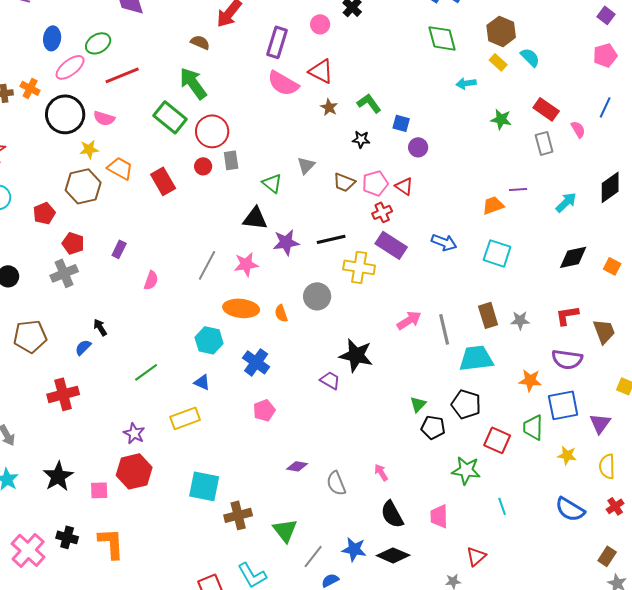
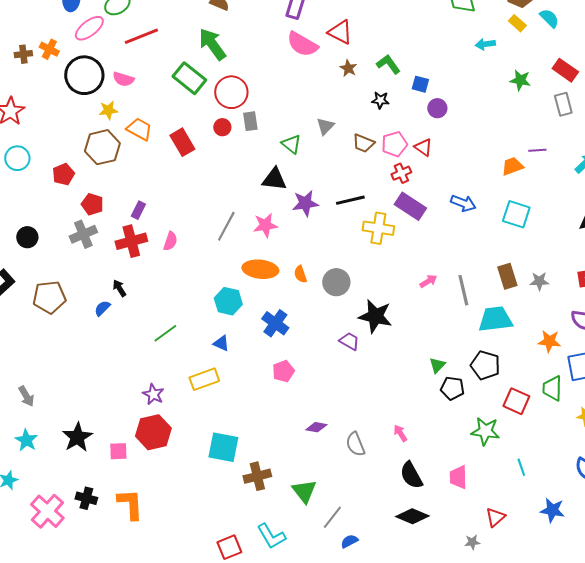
gray circle: (317, 296) -> (336, 282), moved
pink arrow: (409, 320) -> (428, 281), size x0.7
red cross: (63, 394) -> (131, 241), moved
blue star: (354, 549) -> (552, 510), moved

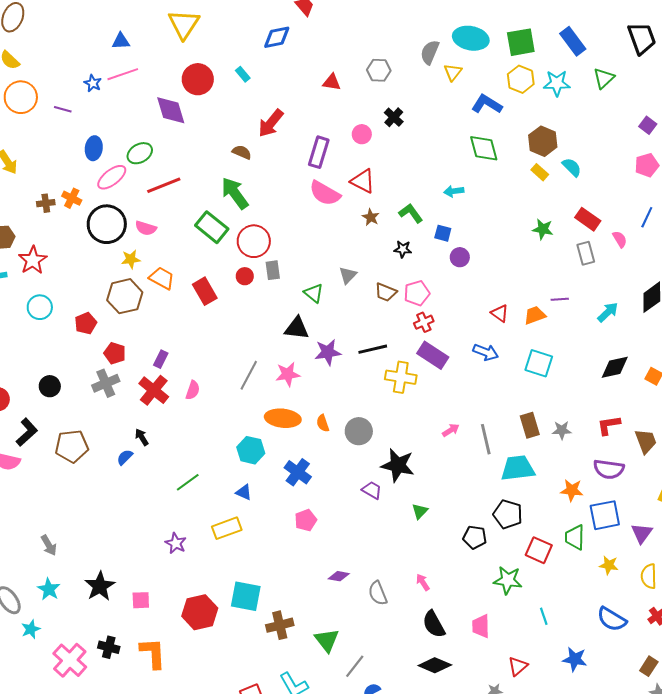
cyan arrow: (485, 44) -> (454, 191), moved
red triangle: (423, 147) -> (500, 313), moved
red cross: (131, 241) -> (154, 390), turned -36
green triangle: (437, 365) -> (420, 511), moved
red hexagon: (153, 432) -> (200, 612), moved

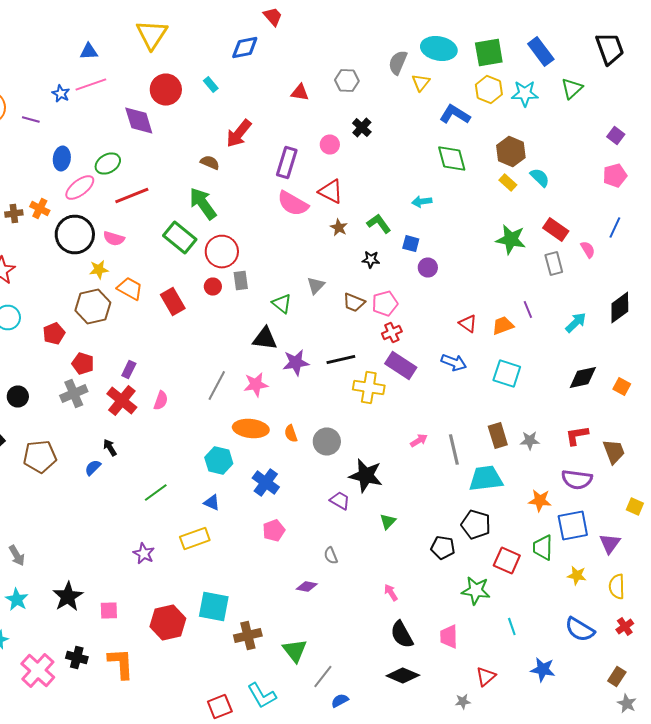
green star: (543, 229) -> (511, 240), size x1.4
purple line: (560, 299) -> (528, 310), turned 72
gray semicircle: (378, 593) -> (331, 556), moved, size x0.7

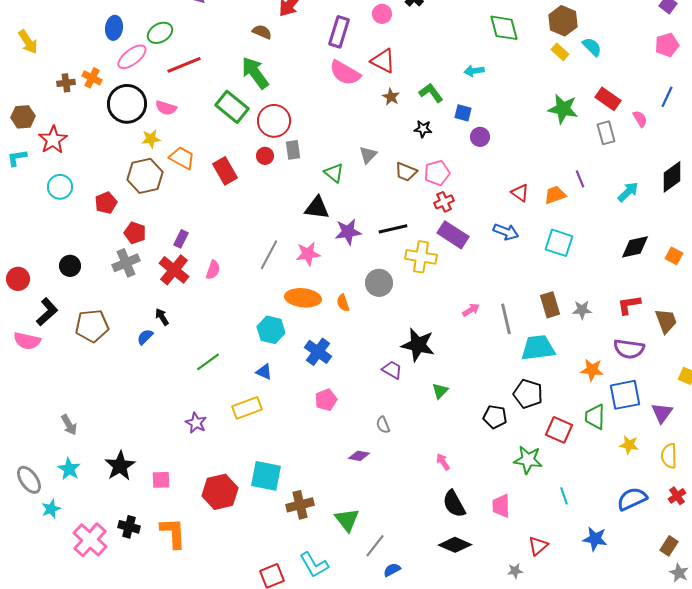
gray circle: (327, 442) -> (379, 283), moved
blue semicircle: (580, 630) -> (632, 499), turned 124

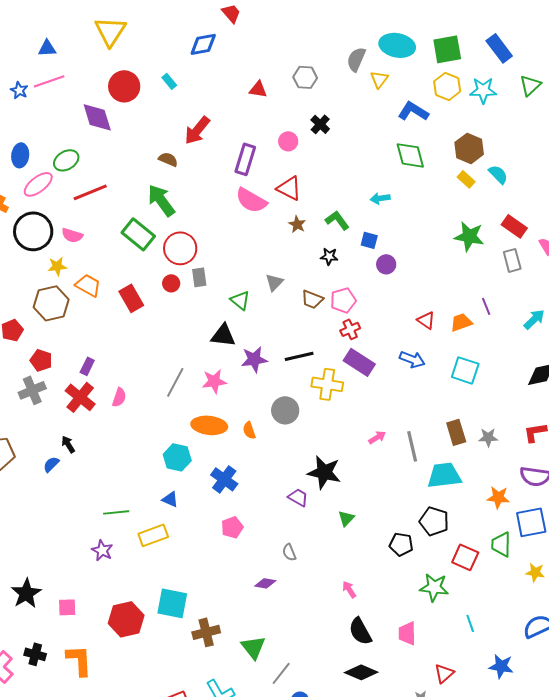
green line: (208, 362) -> (116, 512), moved, turned 30

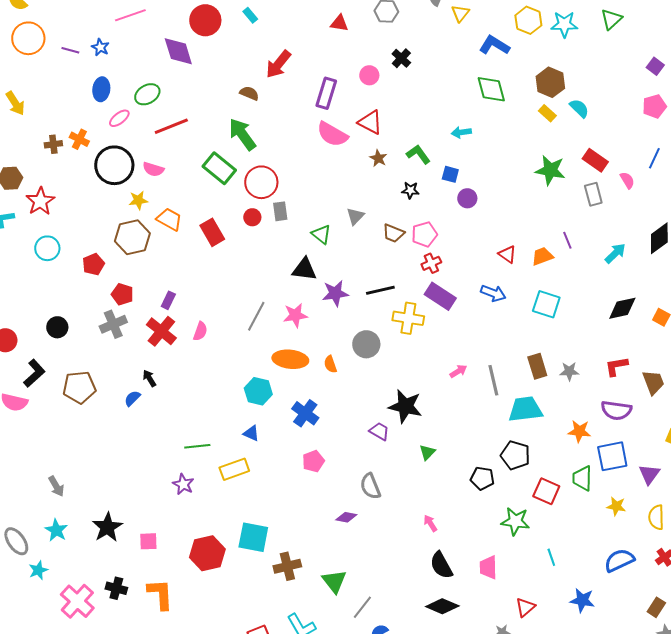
blue star: (19, 90) -> (100, 47), moved
pink ellipse: (38, 184) -> (119, 118), size x0.7
gray semicircle: (289, 552) -> (370, 486), size x1.5

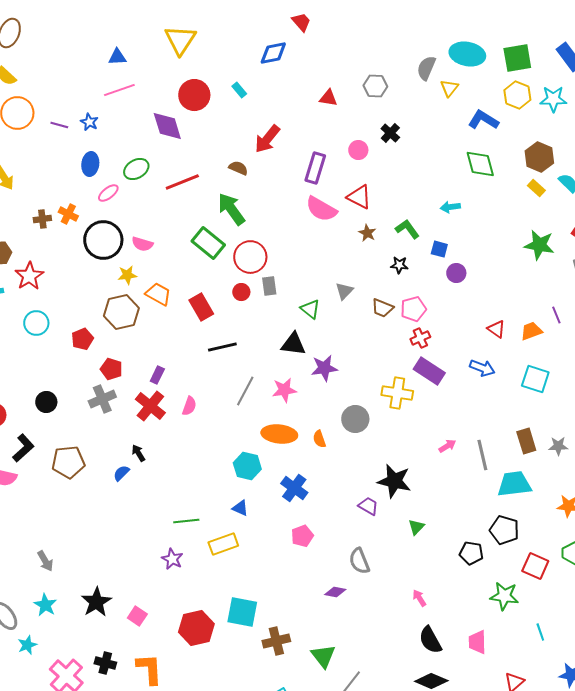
red line: (171, 126) -> (182, 182), moved
black line: (380, 290) -> (222, 347), moved
pink square: (148, 541) -> (137, 616), turned 36

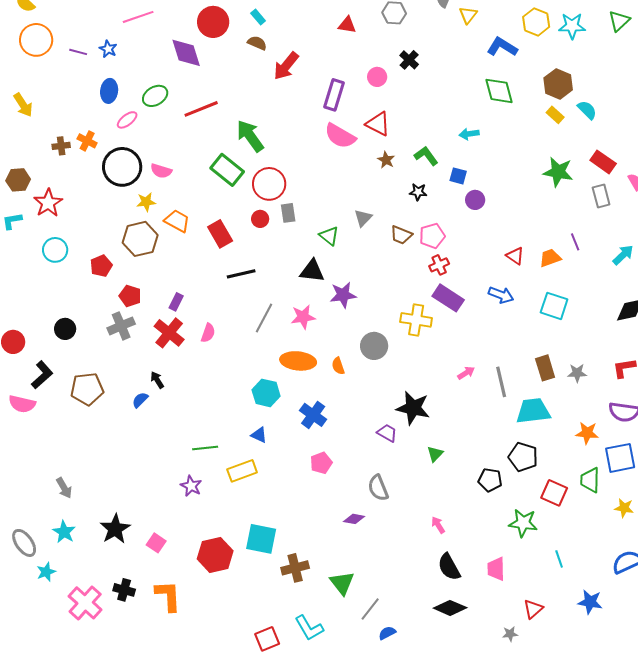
brown semicircle: (238, 168) -> (257, 43), moved

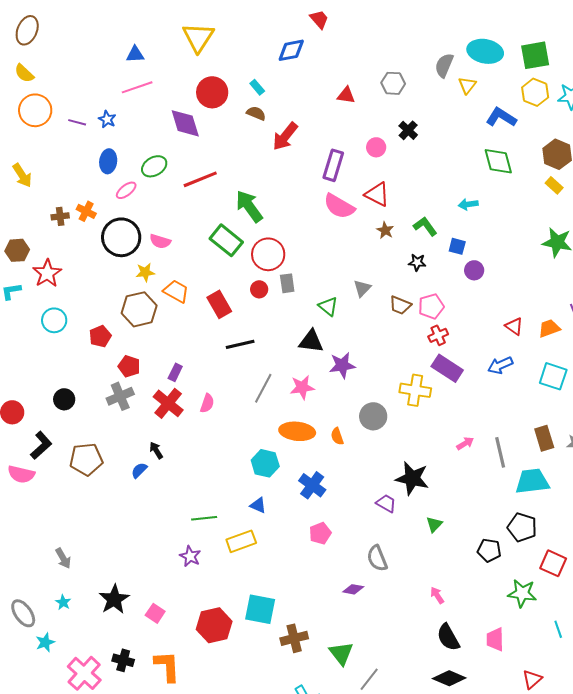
blue arrow: (501, 295) -> (500, 365), turned 135
cyan star: (64, 532) -> (63, 602), size x0.7

